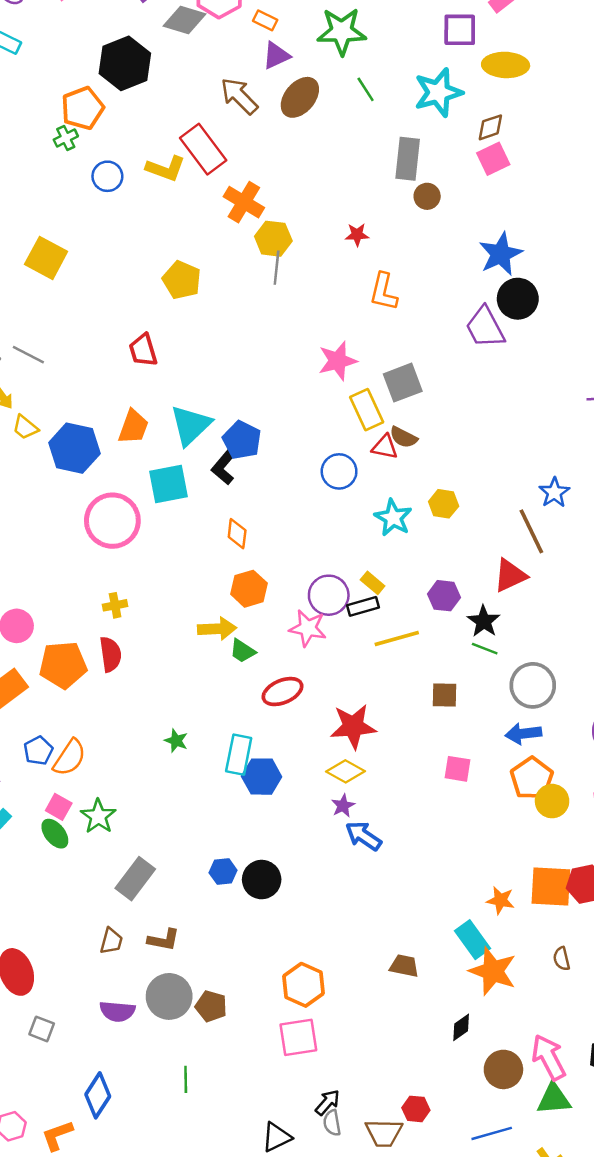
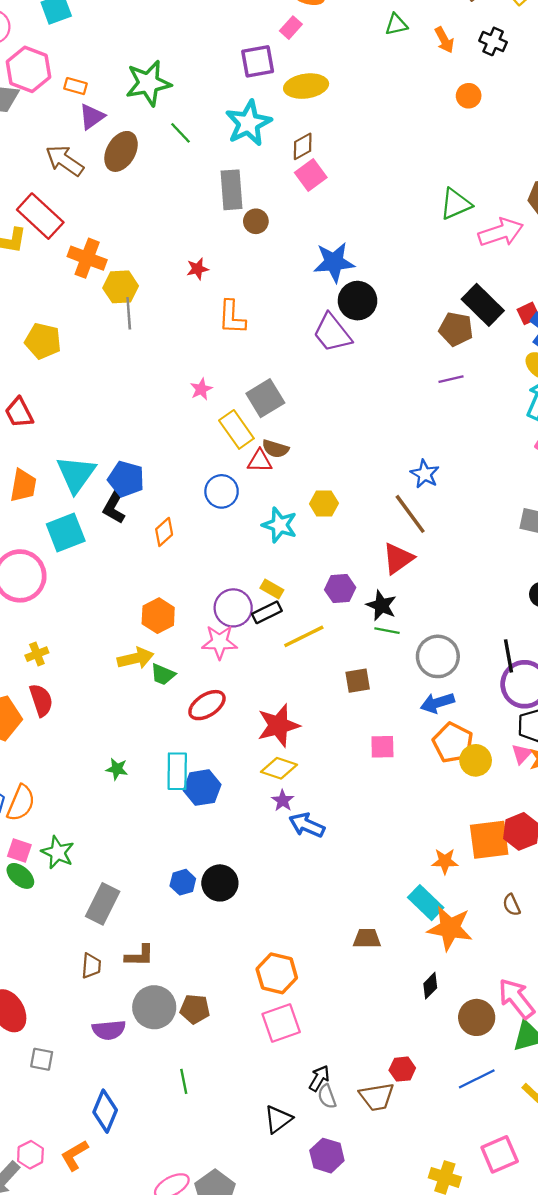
blue star: (501, 254) -> (334, 262), turned 30
pink star: (338, 361) -> (201, 389), size x0.6
orange diamond: (237, 534) -> (164, 532), moved, turned 52

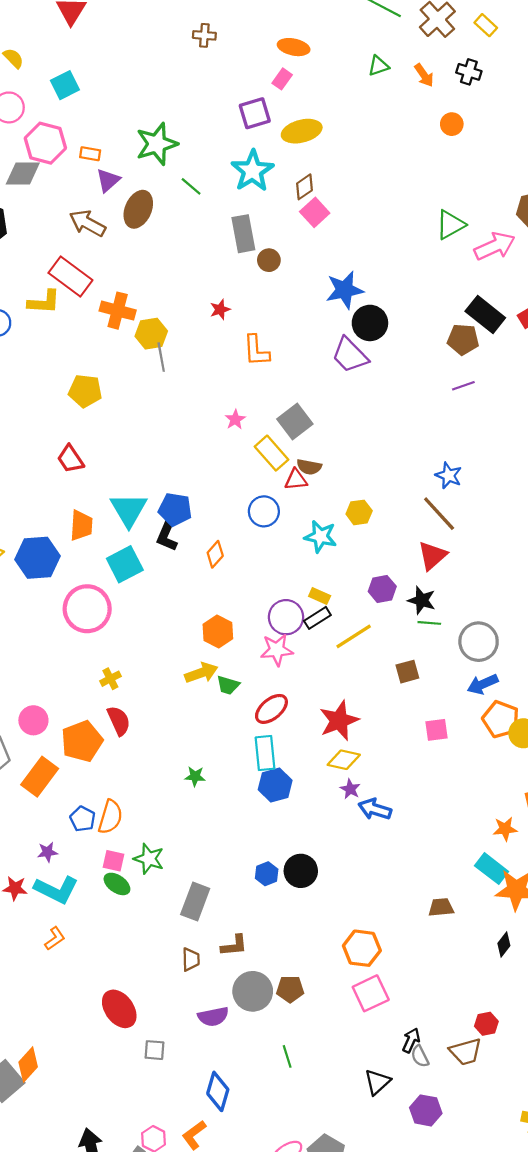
cyan rectangle: (177, 771) -> (265, 753), moved

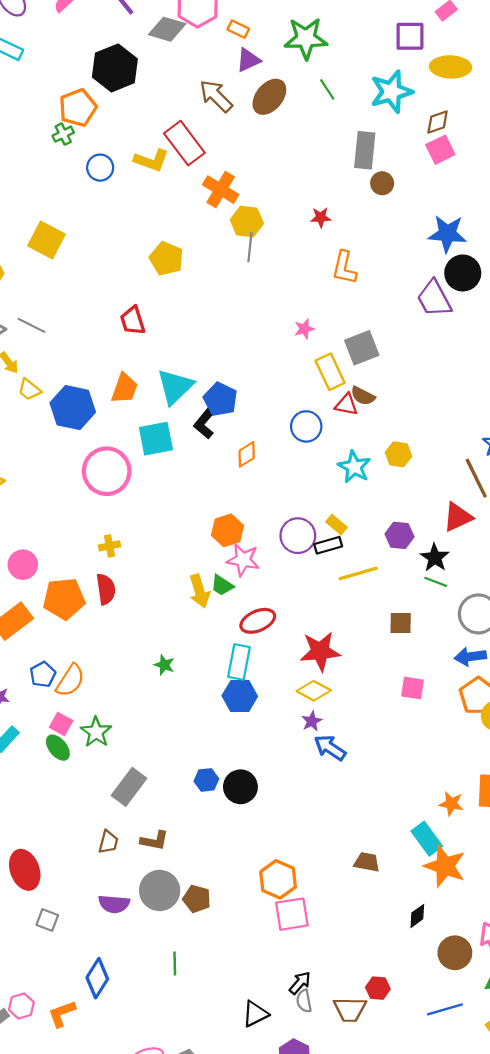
pink star: (277, 650) -> (243, 560), moved
yellow arrow: (201, 673) -> (200, 591), moved, turned 76
pink square: (371, 993) -> (292, 914), moved

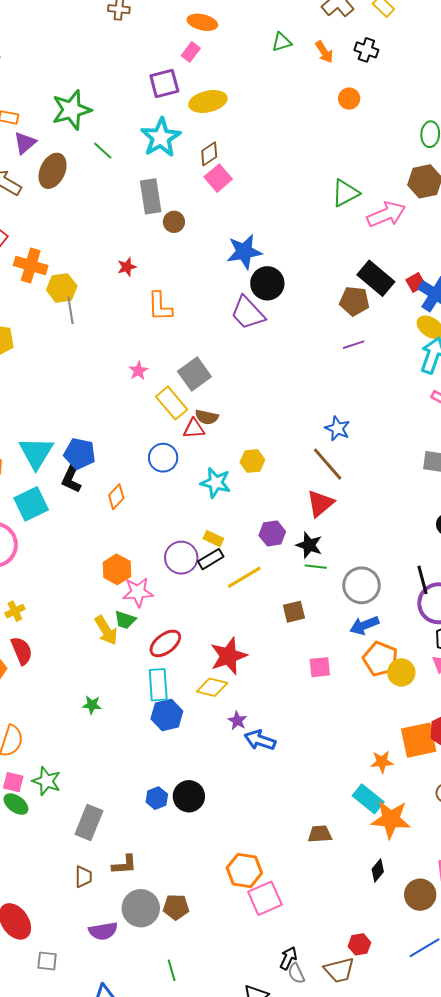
yellow diamond: (314, 691) -> (212, 687), moved

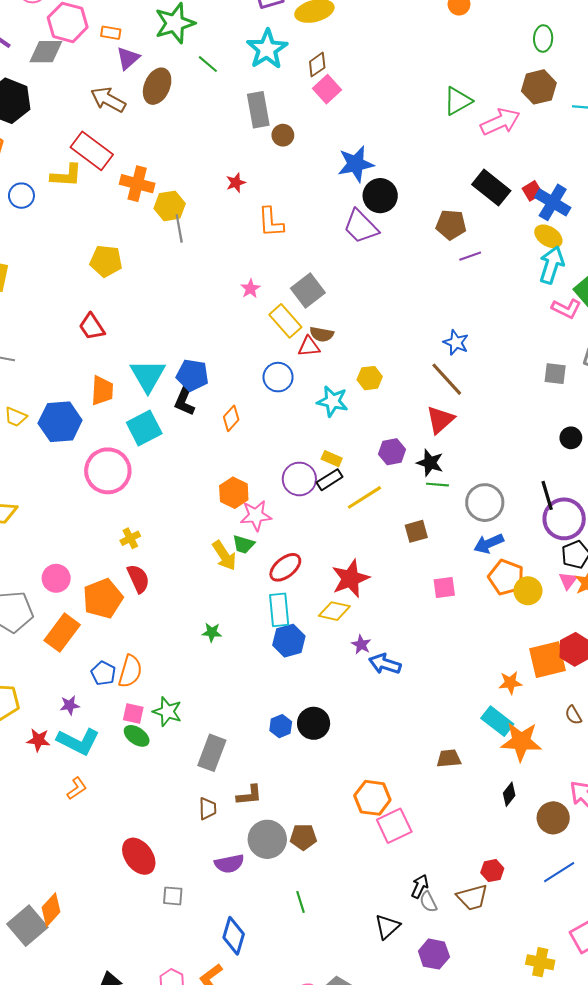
brown pentagon: (354, 301) -> (451, 225), moved

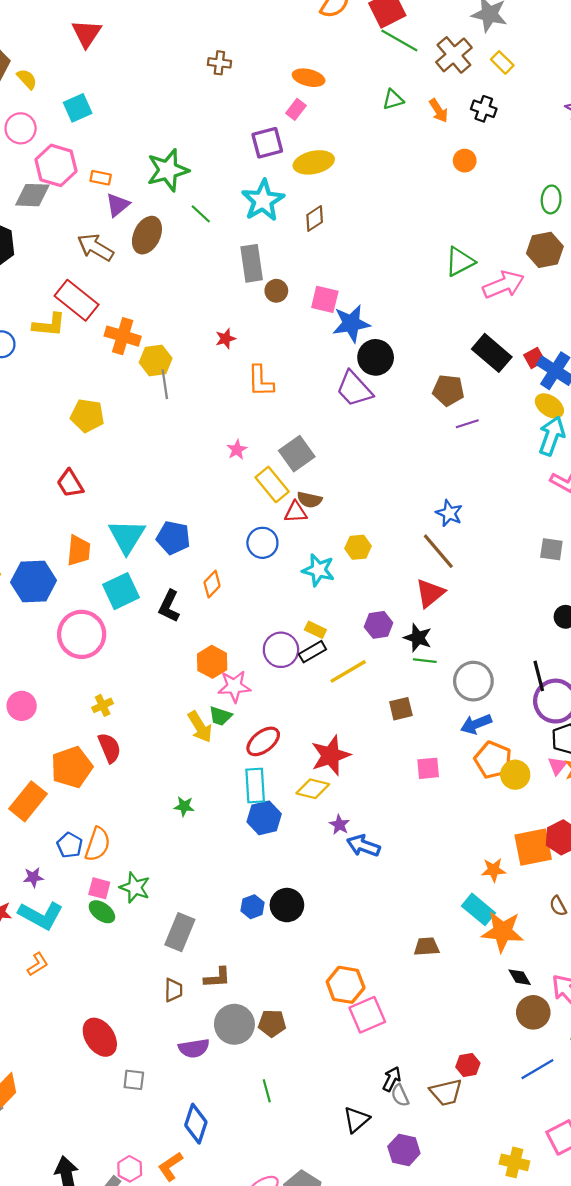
pink square: (327, 89) -> (325, 299), moved, turned -36
black L-shape: (185, 400) -> (169, 606), moved
pink circle: (56, 578) -> (22, 706), moved
black diamond: (509, 794) -> (520, 977), moved, turned -70

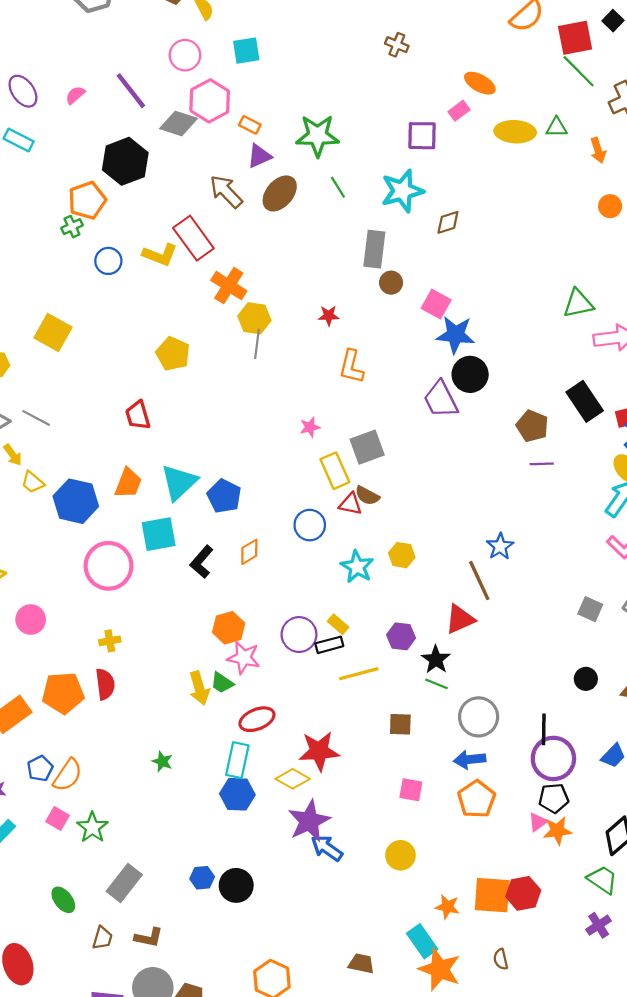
yellow ellipse: (314, 162) -> (515, 132), moved
yellow circle: (515, 775) -> (401, 855), moved
purple star: (339, 825) -> (309, 821), size x2.0
green ellipse: (102, 912) -> (63, 900), moved

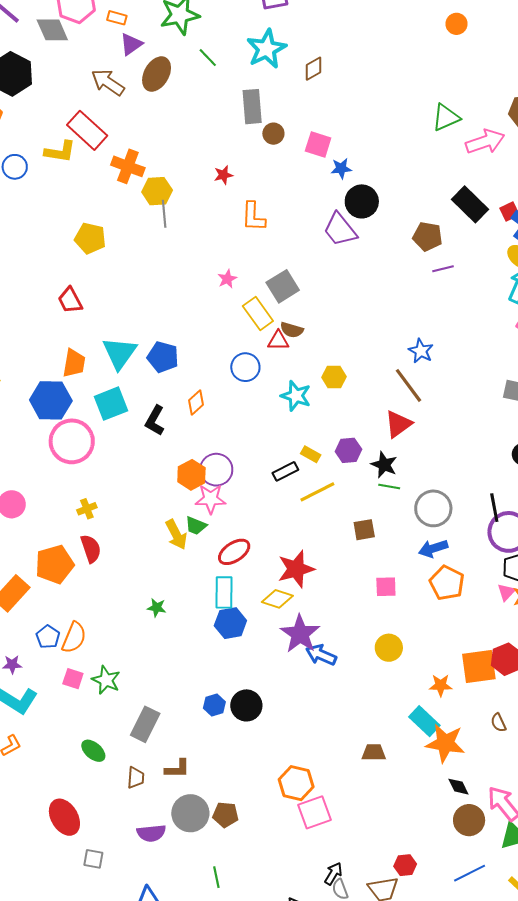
gray diamond: (179, 123) -> (52, 30), turned 60
blue star: (455, 335) -> (341, 168), size x0.6
blue hexagon: (76, 501) -> (51, 400), moved
yellow rectangle: (338, 624) -> (311, 454), moved
purple circle: (299, 635) -> (216, 470), moved

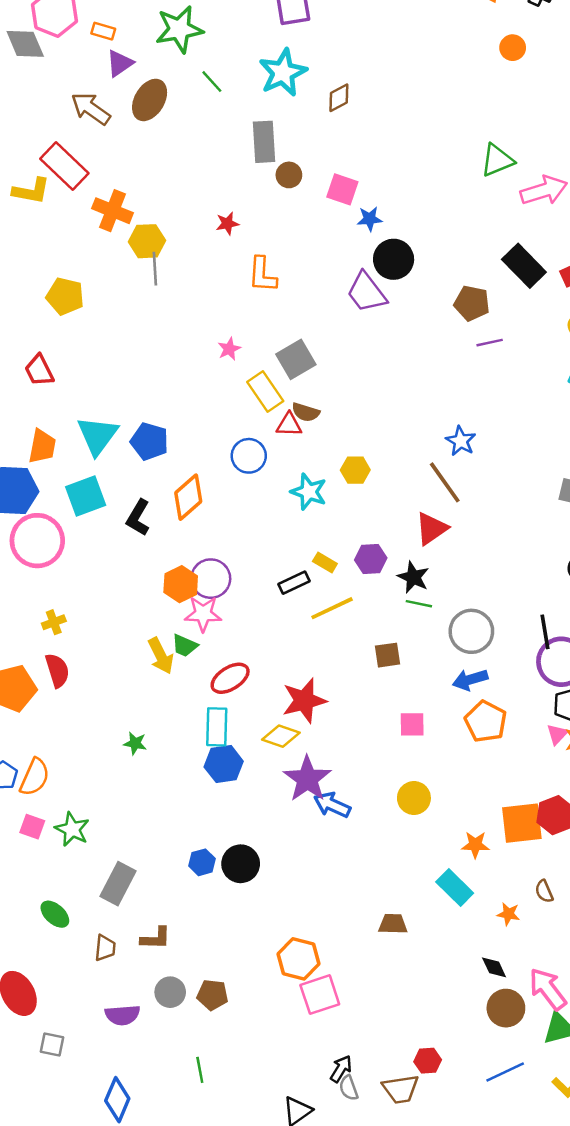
orange diamond: (196, 403) -> (188, 497), size x1.5
orange star: (445, 743) -> (508, 914), moved, size x0.5
gray circle: (190, 813) -> (170, 992), size x0.7

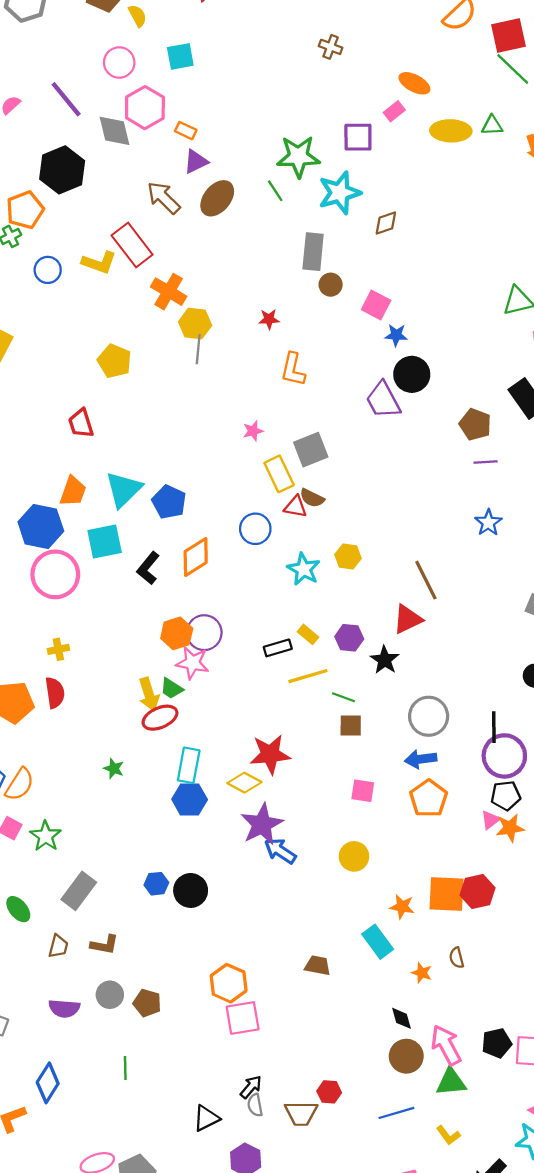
green star: (179, 29) -> (298, 157), moved
blue star: (461, 441) -> (488, 523), moved
green line: (419, 604) -> (343, 697), moved
red ellipse: (230, 678) -> (160, 718), moved

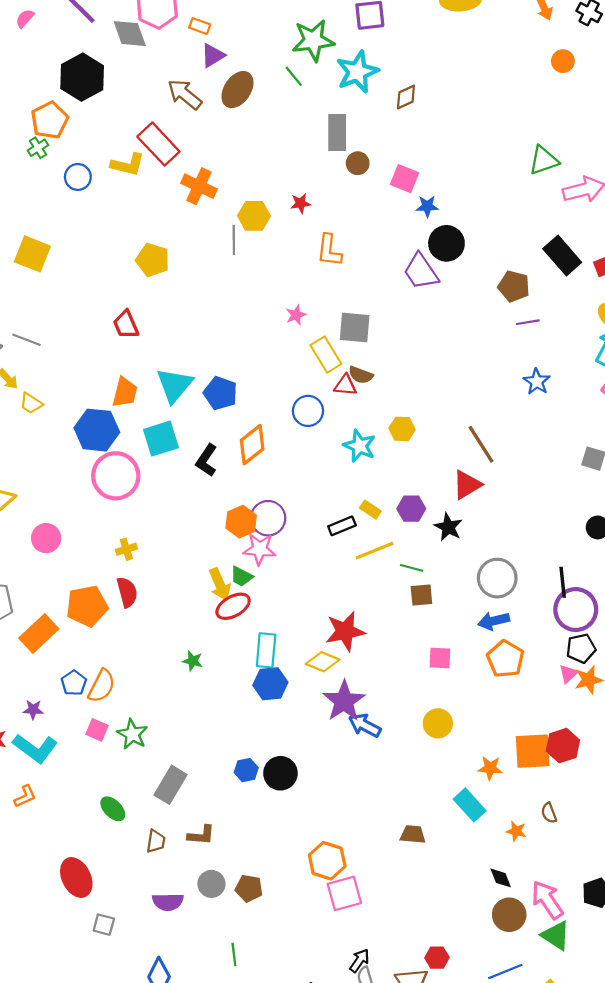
yellow hexagon: (195, 324) -> (254, 216), moved
gray square: (311, 450) -> (355, 328), turned 32
green triangle: (451, 1082) -> (556, 936), turned 44

